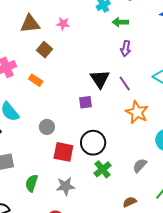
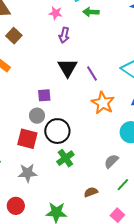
pink star: (63, 24) -> (56, 13), moved
purple arrow: (126, 48) -> (64, 35), moved
purple square: (85, 102) -> (44, 95), moved
gray circle: (47, 127) -> (37, 116), moved
gray semicircle: (140, 166) -> (111, 161), moved

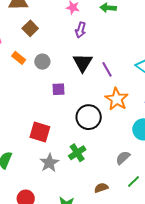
gray circle: (37, 116) -> (42, 62), moved
black circle: (57, 131) -> (89, 117), moved
gray star: (28, 173) -> (49, 163), moved, turned -30

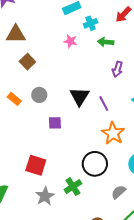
purple arrow: (81, 30) -> (117, 69), moved
orange rectangle: (19, 58) -> (14, 99), moved
black circle: (89, 117) -> (95, 164), moved

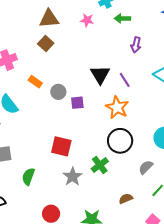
brown triangle: (16, 34) -> (49, 19), moved
gray circle: (39, 95) -> (58, 92), moved
orange star: (113, 133) -> (117, 107), moved

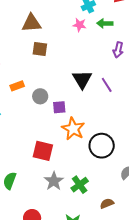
pink star: (87, 20) -> (79, 25), moved
brown square: (46, 44) -> (40, 49), moved, turned -35
orange rectangle: (35, 82) -> (17, 86), turned -56
orange star: (117, 107) -> (73, 129), moved
green cross: (100, 165) -> (80, 185), moved

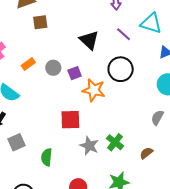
purple line: (107, 85) -> (124, 34), moved
black circle: (102, 146) -> (121, 69), moved

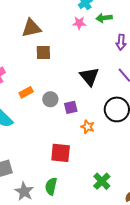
orange star: (94, 90) -> (88, 127), size x0.6
gray star: (89, 146) -> (24, 191), moved
green semicircle: (47, 157) -> (51, 186), moved

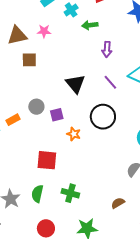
pink star: (79, 23) -> (44, 31), moved
orange rectangle: (26, 92) -> (13, 120), moved
green cross: (102, 181) -> (70, 193), moved, turned -30

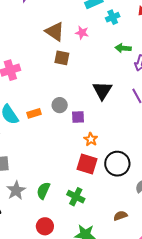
green arrow: (90, 25) -> (123, 48), moved
brown triangle: (17, 35) -> (55, 31), turned 35
black circle: (103, 117) -> (117, 164), moved
red square: (47, 160) -> (87, 164), moved

